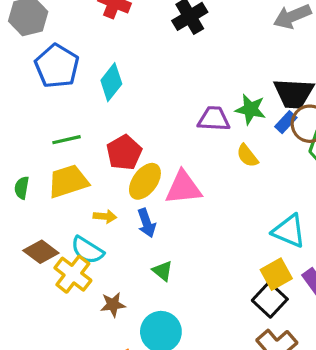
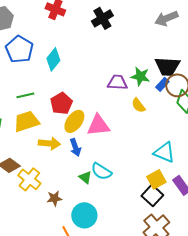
yellow arrow: (105, 217) -> (49, 143), size x1.5
cyan semicircle: (87, 250) -> (101, 171), moved

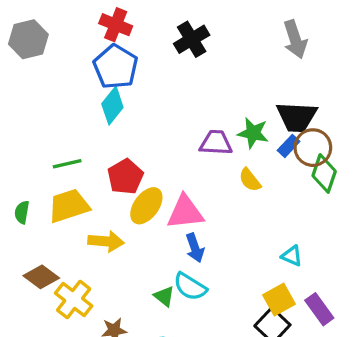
gray arrow: (166, 18) -> (295, 39), turned -85
blue pentagon: (19, 49) -> (116, 67), moved
blue arrow: (75, 147) -> (195, 248), moved
cyan triangle: (164, 152) -> (292, 256), size x0.6

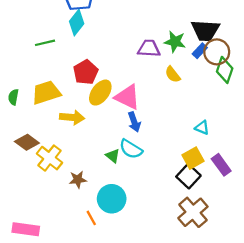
green line: (67, 164) -> (45, 43), moved
pink triangle: (185, 212) -> (127, 97), turned 32

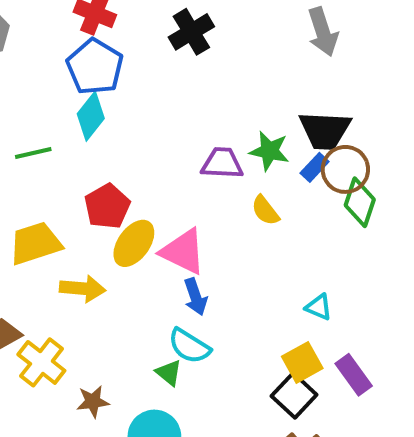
green triangle: (113, 156) -> (169, 373), moved

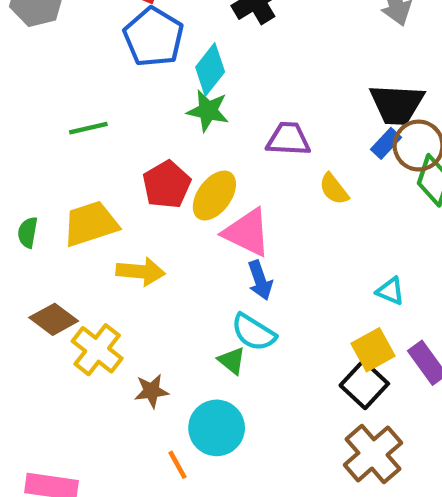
cyan diamond: (91, 116) -> (210, 70), moved
green star: (269, 151) -> (208, 111), moved
yellow ellipse: (134, 243) -> (214, 196), moved

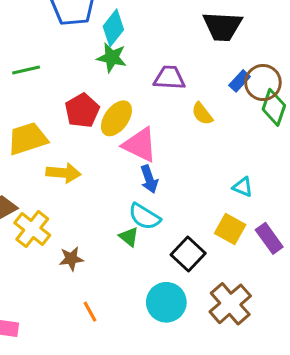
black trapezoid: (397, 104) -> (222, 26), moved
yellow square: (373, 350) -> (230, 229), turned -32
black square: (364, 384) -> (188, 254), moved
cyan circle: (217, 428) -> (166, 302), moved

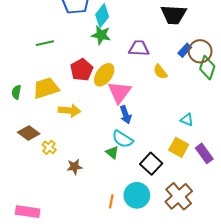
pink triangle: (140, 145) -> (119, 92), turned 40
yellow cross: (32, 229) -> (49, 147), size x0.6
orange line: (90, 312) -> (111, 201), moved, turned 40

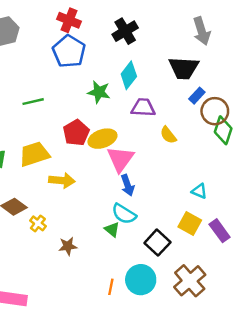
cyan diamond: (102, 16) -> (129, 75), moved
blue rectangle: (185, 50) -> (197, 96), moved
yellow ellipse: (104, 75) -> (102, 139), turned 35

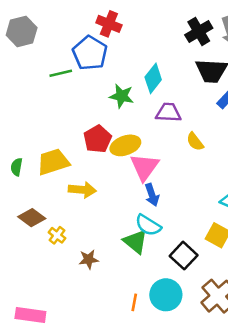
red cross: (69, 20) -> (109, 24), moved
black cross: (125, 31) -> (199, 31), moved
green line: (33, 102) -> (61, 73), moved
green triangle: (112, 229) -> (135, 242), size x1.5

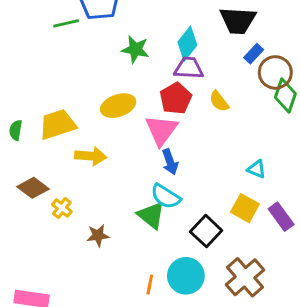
cyan diamond: (153, 78) -> (187, 44), moved
red pentagon: (98, 139) -> (176, 98), moved
yellow ellipse: (125, 145) -> (118, 106), moved

